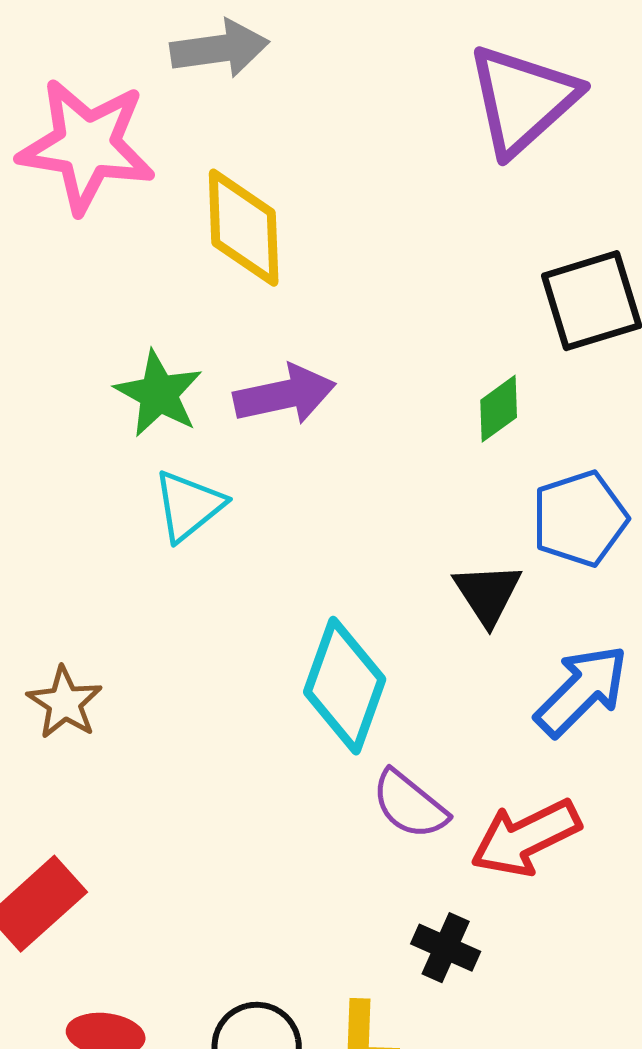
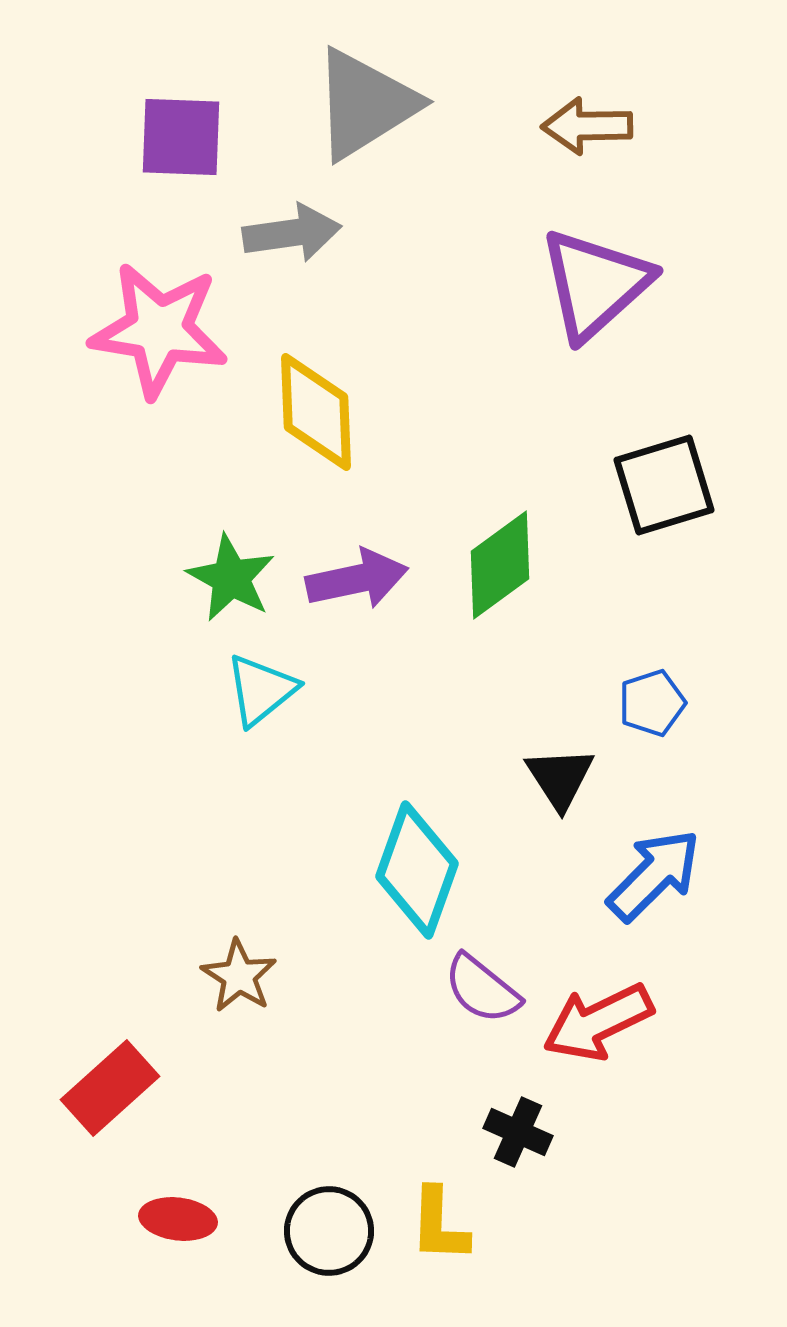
green diamond: (499, 409) -> (500, 565), moved, size x1.6
blue pentagon: (580, 519) -> (652, 703), size x0.7
brown star: (65, 703) -> (239, 976), moved

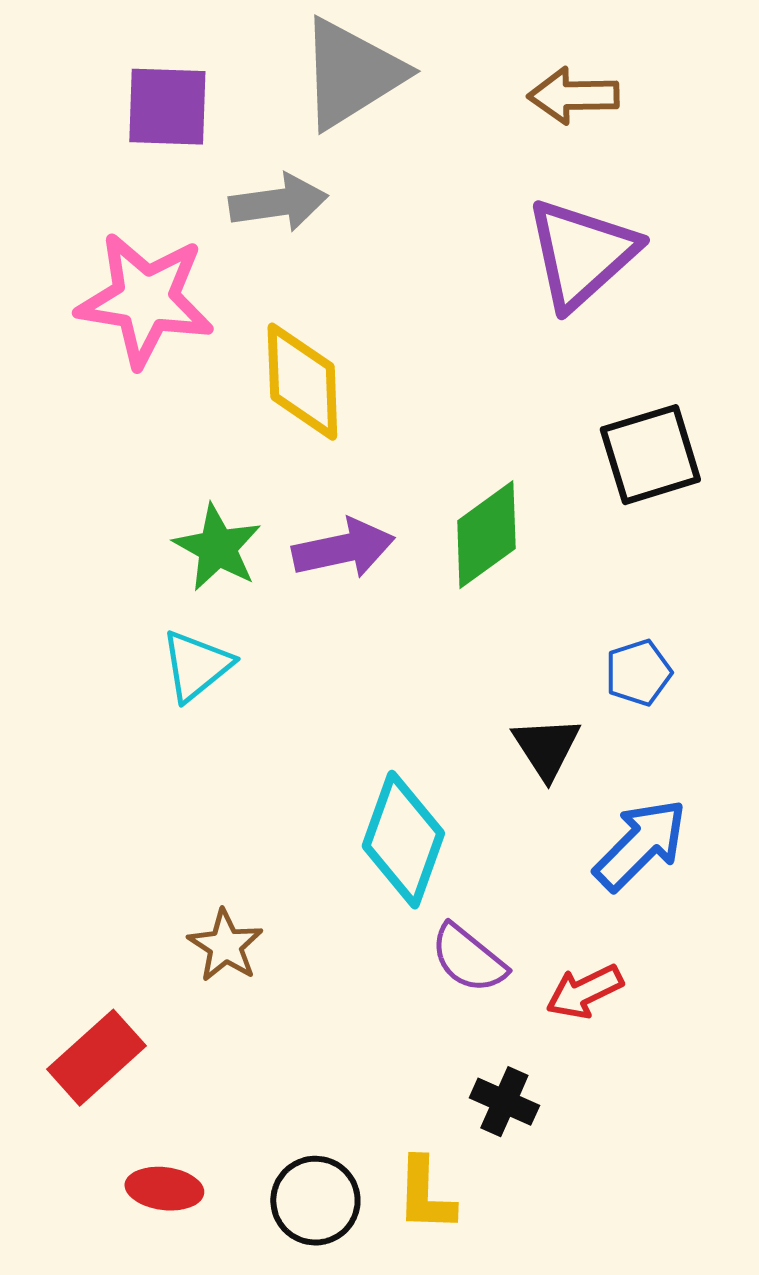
cyan triangle: (261, 690) -> (196, 666), moved
red arrow: (598, 1022) -> (584, 992), size x0.7

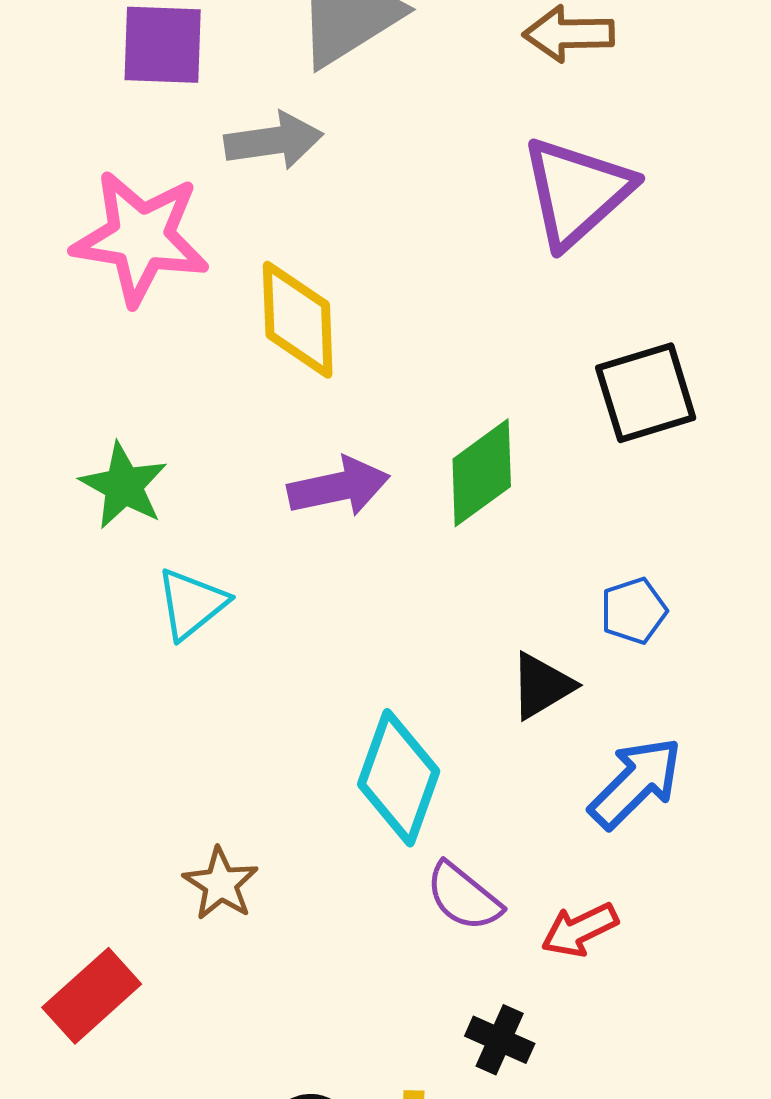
green star: (217, 548) -> (124, 486), moved
black triangle: (546, 748) -> (542, 686), turned 32

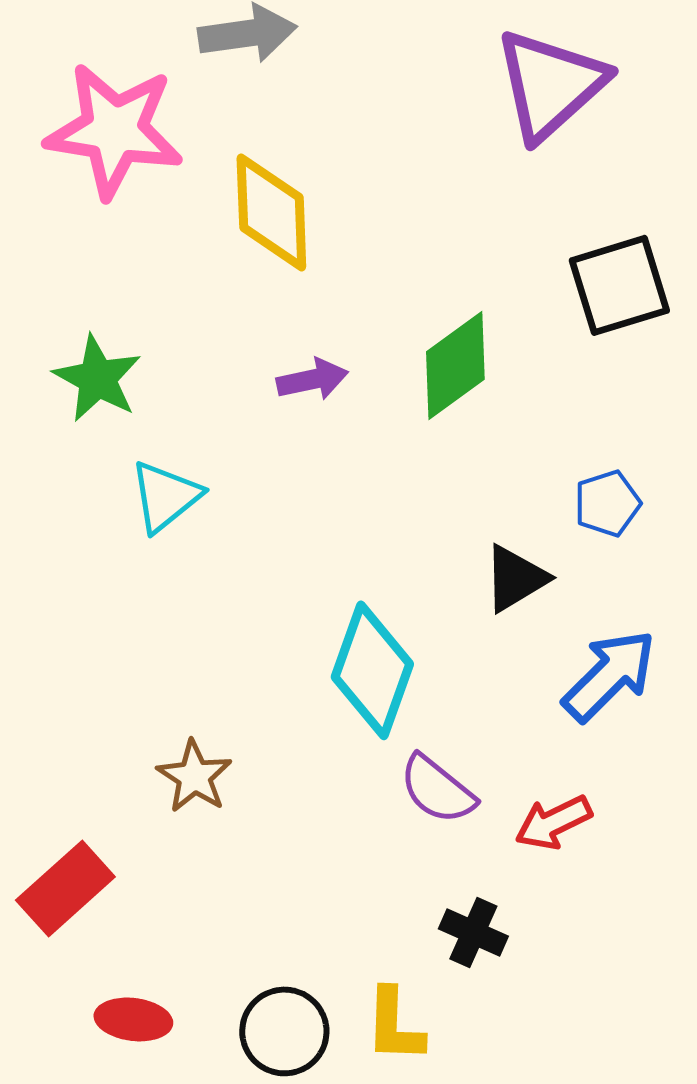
purple arrow: (339, 487) -> (312, 379), size x0.7

